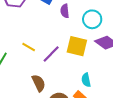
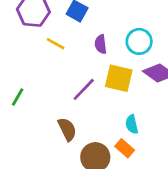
purple semicircle: (65, 11) -> (101, 44), moved
yellow line: (29, 47) -> (56, 44), moved

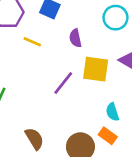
cyan circle: (139, 41) -> (115, 18), moved
brown semicircle: (67, 129) -> (34, 139), moved

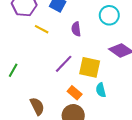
yellow square: (96, 69) -> (90, 67), moved
orange rectangle: (108, 136) -> (75, 93), moved

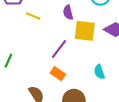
yellow square: (90, 67) -> (85, 31), moved
orange rectangle: (75, 93) -> (58, 74), moved

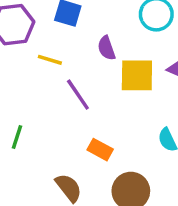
purple line: (59, 49) -> (78, 95), moved, turned -66

